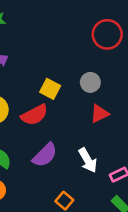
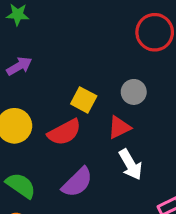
red triangle: (99, 114) -> (119, 127), moved
white arrow: (88, 160) -> (130, 164), moved

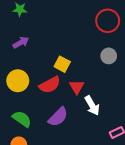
gray circle: (134, 92) -> (109, 56), moved
red triangle: (119, 127) -> (77, 87), moved, turned -35

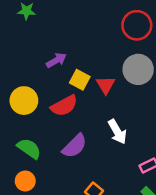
purple arrow: (21, 43) -> (56, 60), moved
gray circle: (109, 56) -> (138, 69), size x1.5
red triangle: (77, 87) -> (106, 85), moved

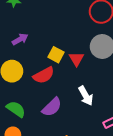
purple arrow: (56, 60) -> (20, 39), moved

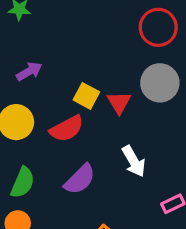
green semicircle: (16, 109) -> (23, 183), turned 78

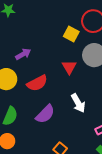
purple arrow: (29, 71) -> (23, 54), moved
yellow square: (86, 96) -> (71, 34), moved

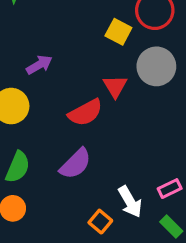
red semicircle: (37, 83) -> (85, 113), moved
white arrow: (78, 103) -> (130, 202), moved

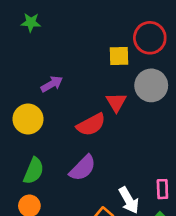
yellow square: (118, 32) -> (119, 56), turned -30
pink rectangle: (170, 189) -> (162, 189), turned -66

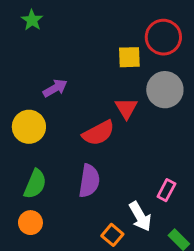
green star: (31, 22) -> (32, 20), turned 30
purple semicircle: (83, 168) -> (89, 181), turned -36
pink rectangle: (162, 189) -> (166, 190), moved, turned 30

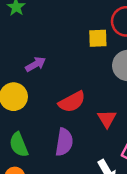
red triangle: (126, 108) -> (107, 119), moved
green semicircle: (35, 184) -> (19, 145), turned 135

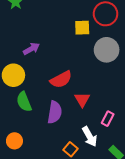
red triangle: (107, 119) -> (82, 100), moved
green semicircle: (19, 145) -> (24, 102), moved

